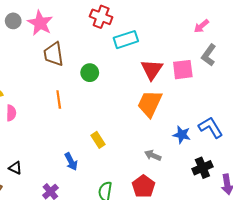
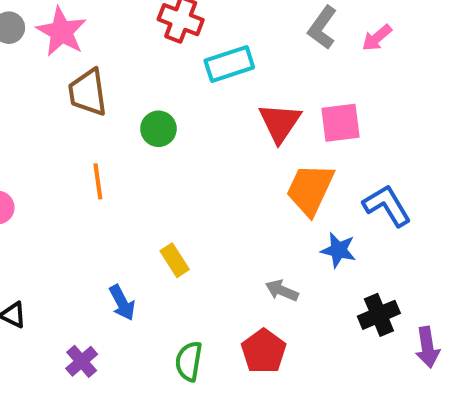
gray L-shape: (209, 55) -> (322, 28), moved
orange trapezoid: (150, 104) -> (310, 189), moved
blue L-shape: (211, 127) -> (387, 206), moved

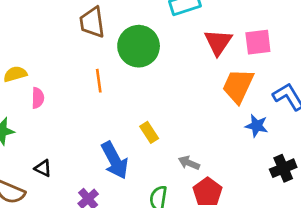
green circle: (158, 129) -> (139, 46), size x1.8
gray arrow: (282, 291) -> (189, 163), moved
blue arrow: (122, 303) -> (115, 160), size x1.6

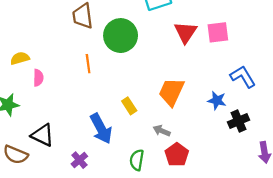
orange trapezoid: (238, 86) -> (171, 92), moved
black triangle: (43, 168) -> (43, 135), size x1.6
black cross: (283, 168) -> (239, 121), moved

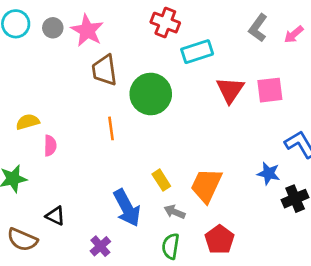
orange trapezoid: (171, 92) -> (206, 185), moved
gray arrow: (162, 131) -> (175, 212), moved
black triangle: (43, 135) -> (55, 216), size x0.7

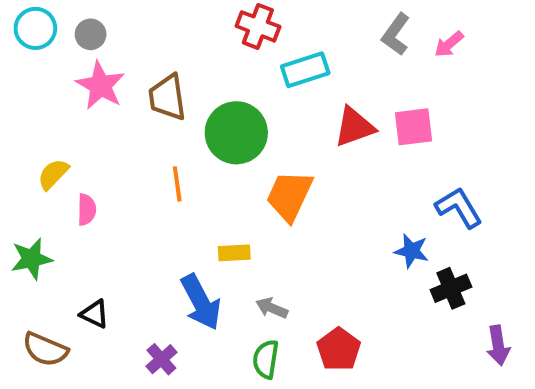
pink star: (87, 30) -> (100, 86), moved
red triangle: (230, 90) -> (354, 127), turned 36
yellow semicircle: (28, 122) -> (53, 174), turned -30
yellow rectangle: (161, 180) -> (234, 253), moved, turned -60
orange trapezoid: (206, 185) -> (289, 196), moved

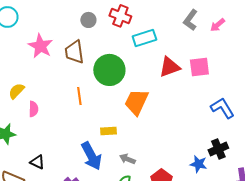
gray circle: (91, 34) -> (88, 20), moved
blue star: (412, 251) -> (198, 164), moved

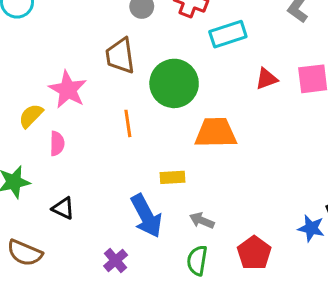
pink star: (40, 46) -> (68, 90), moved
red triangle: (169, 67) -> (266, 79), size x0.7
orange trapezoid: (136, 102) -> (216, 133), turned 64
black triangle: (37, 162) -> (63, 208), moved

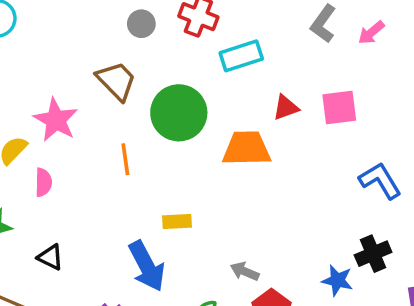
brown trapezoid: (120, 56) -> (116, 81), turned 144
orange trapezoid: (216, 133) -> (247, 148), moved
gray arrow: (202, 220) -> (245, 271), moved

